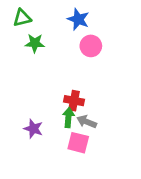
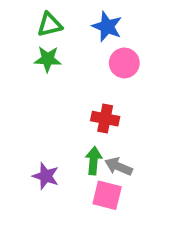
green triangle: (22, 18) -> (50, 25), moved
red cross: (74, 101) -> (105, 119), moved

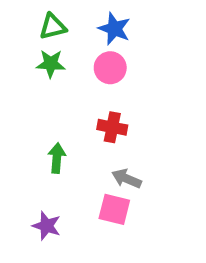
pink circle: (124, 63) -> (110, 68), moved
green arrow: (94, 161) -> (57, 158), moved
purple star: (46, 176) -> (47, 226), moved

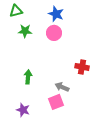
green triangle: (53, 27) -> (16, 11), moved
red cross: (112, 127) -> (82, 67), moved
pink square: (114, 209) -> (56, 102), turned -35

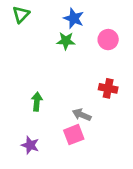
green triangle: (16, 11) -> (21, 14), turned -32
green star: (25, 31) -> (66, 41), moved
pink circle: (54, 33) -> (108, 40), moved

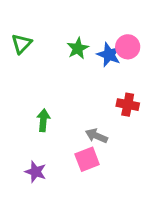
green triangle: (21, 14) -> (21, 44), moved
blue star: (74, 18) -> (109, 55), moved
green star: (66, 41) -> (78, 48), turned -30

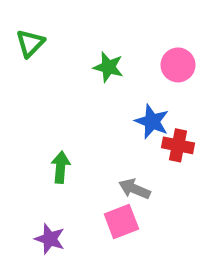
green triangle: (21, 44) -> (30, 43), moved
green star: (78, 48) -> (108, 67), turned -30
blue star: (109, 55) -> (152, 121), moved

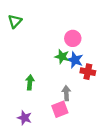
pink circle: (178, 65) -> (73, 38), moved
green star: (108, 67) -> (62, 57), moved
gray arrow: (135, 189) -> (66, 93), turned 64

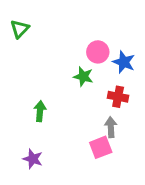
blue star: (75, 60) -> (124, 62), moved
gray arrow: (66, 93) -> (111, 127), moved
pink square: (60, 109) -> (101, 147), moved

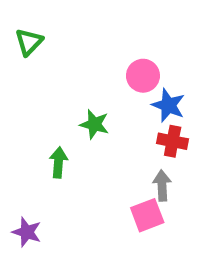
blue star: (124, 62) -> (168, 105), moved
green star: (83, 77) -> (94, 124), moved
purple star: (33, 159) -> (27, 232), moved

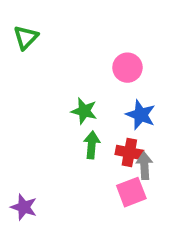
blue star: (168, 105) -> (141, 115), moved
red cross: (173, 141) -> (129, 152), moved
green arrow: (58, 162) -> (92, 145), moved

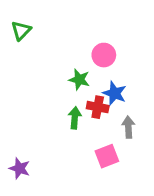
green star: (84, 111) -> (79, 80), moved
red cross: (129, 152) -> (98, 107), moved
gray arrow: (144, 166) -> (128, 127), moved

